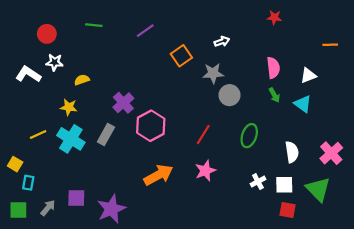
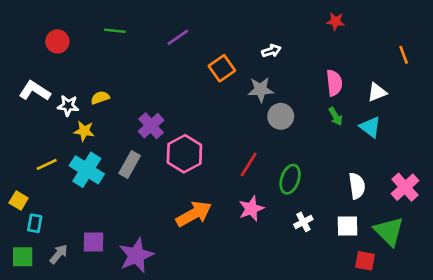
orange line: (330, 45) -> (404, 55), turned 72
white star: (54, 62) -> (68, 106), moved
green ellipse: (249, 136) -> (290, 179), moved
white cross: (258, 182) -> (303, 222), moved
red square: (287, 210) -> (365, 261), moved

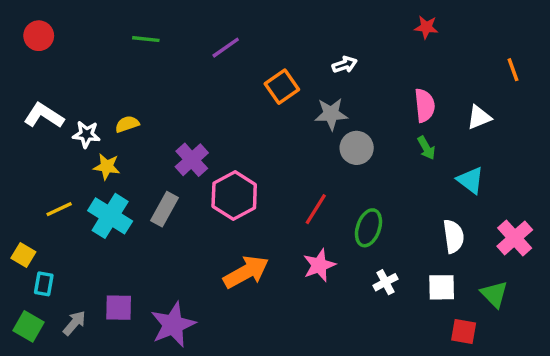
red circle: (57, 41) -> (39, 36), moved
cyan triangle: (370, 127) -> (470, 180), moved
green triangle: (389, 231) -> (494, 294), size x0.7
green square: (23, 257) -> (29, 326), turned 30

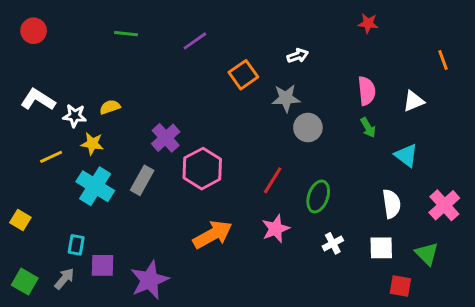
yellow line: (59, 209) -> (51, 157), moved
cyan rectangle: (44, 284) -> (76, 245), moved

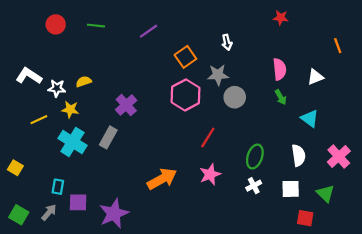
red circle: (34, 31) -> (56, 24), moved
white arrow: (298, 56) -> (227, 42), turned 96
pink hexagon: (202, 169) -> (185, 95), moved
green ellipse: (318, 196) -> (255, 156), moved

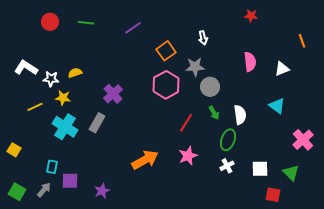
green arrow: (281, 97) -> (214, 113), moved
white semicircle: (299, 155) -> (240, 115), moved
purple star: (114, 214) -> (102, 191), size x0.6

